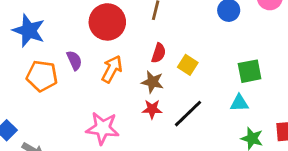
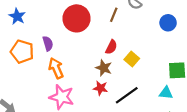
blue star: (29, 31) -> (17, 16), size x0.7
orange arrow: (112, 69) -> (56, 68), moved, turned -60

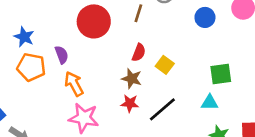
blue star: (17, 16) -> (24, 37), moved

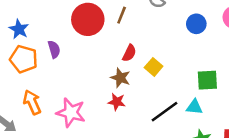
brown line: (138, 13) -> (122, 15), moved
orange arrow: (74, 84) -> (32, 102), moved
black line: (162, 109) -> (164, 112), moved

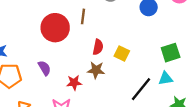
purple semicircle: (54, 49) -> (44, 68), moved
red star: (117, 102) -> (74, 83), moved

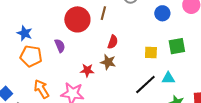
yellow square: (122, 53) -> (151, 52), moved, turned -32
green square: (171, 53) -> (177, 46), moved
purple semicircle: (44, 68) -> (60, 46), moved

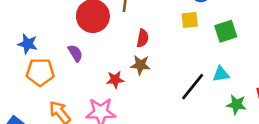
yellow square: (151, 52) -> (190, 20), moved

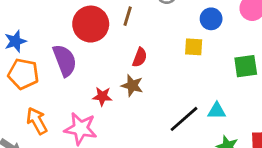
green square: (226, 31) -> (246, 66), moved
blue star: (28, 44) -> (15, 41), turned 30
purple semicircle: (75, 53) -> (65, 60), size x1.6

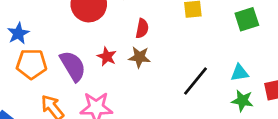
purple semicircle: (65, 60) -> (73, 66), moved
red star: (102, 96) -> (107, 57), moved, turned 30
cyan triangle: (217, 111) -> (240, 73), moved

